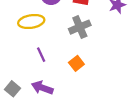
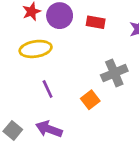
gray cross: (80, 27) -> (114, 73), moved

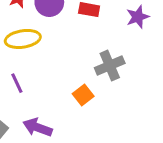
purple line: (48, 89) -> (17, 83), moved

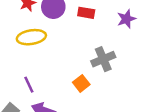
purple line: (17, 83) -> (29, 85), moved

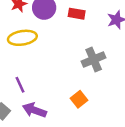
orange square: (81, 83) -> (79, 99), moved

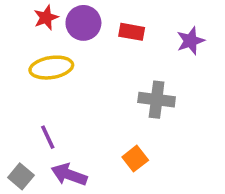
gray cross: (94, 60) -> (157, 100), turned 30

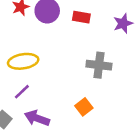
yellow ellipse: (51, 68) -> (23, 61), moved
purple line: (48, 137) -> (22, 92), turned 72

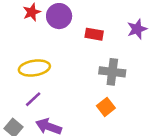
red rectangle: (81, 17) -> (94, 34), moved
orange square: (84, 107) -> (106, 107), moved

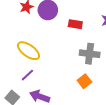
yellow ellipse: (34, 68) -> (28, 51), turned 45

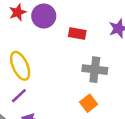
yellow ellipse: (28, 51) -> (20, 66), turned 30

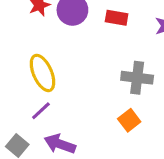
red rectangle: (77, 33) -> (117, 18), moved

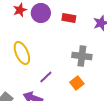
purple line: (41, 111) -> (46, 77), moved

